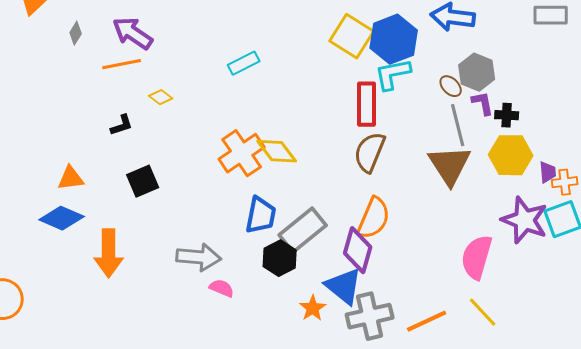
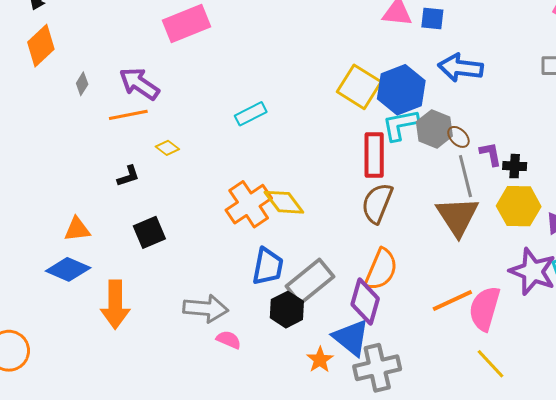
gray hexagon: (477, 72) -> (434, 129), moved
orange line: (427, 321) -> (452, 301), moved

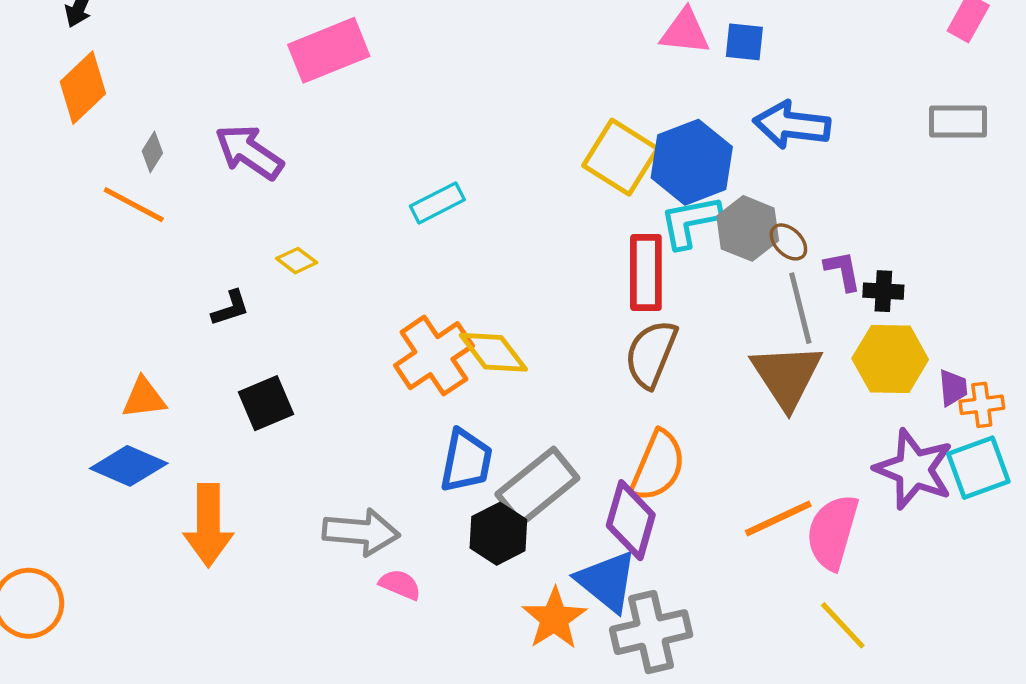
orange line: (128, 115) -> (134, 205), moved, turned 39
orange star: (320, 360) -> (554, 618), size x1.4

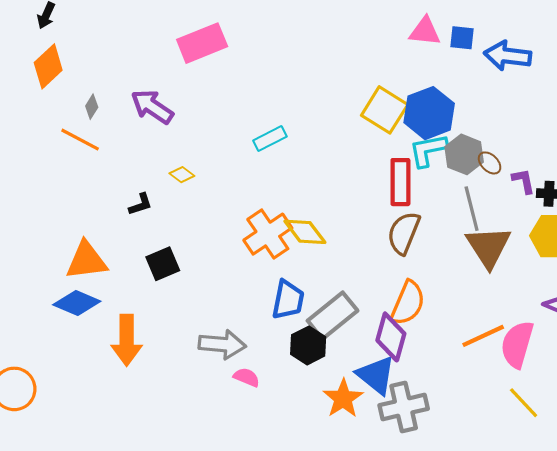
blue arrow: (792, 125) -> (508, 56), moved
gray line: (800, 308) -> (472, 209), moved
orange triangle: (144, 398) -> (86, 261), size x1.5

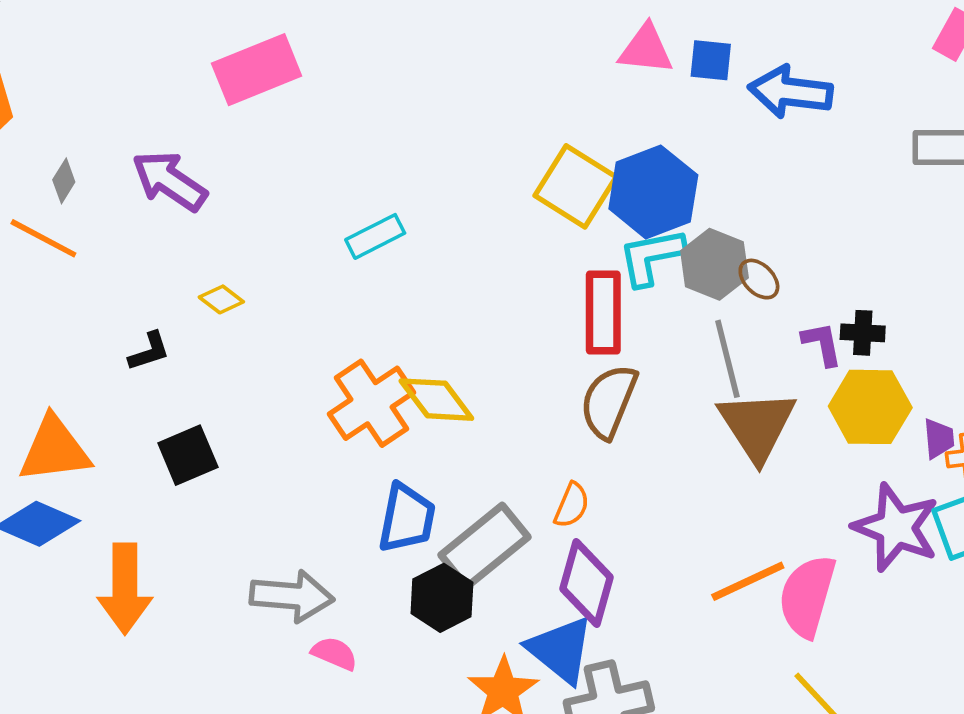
purple L-shape: (524, 181) -> (822, 344), moved
orange semicircle: (408, 303) -> (572, 505), moved, size x0.6

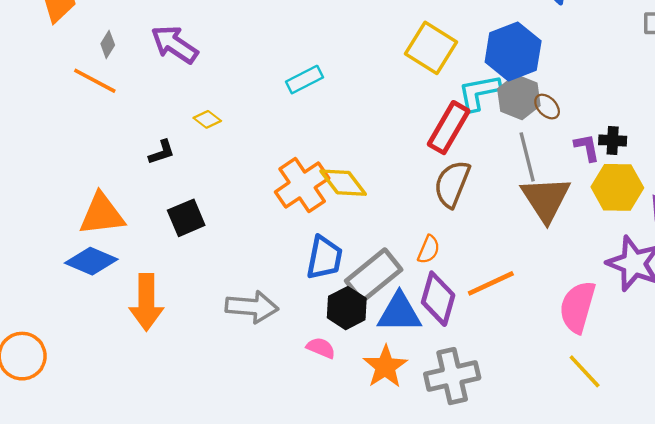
blue hexagon: (653, 192) -> (513, 51), moved
red rectangle: (603, 312) -> (449, 128), turned 30
orange line: (748, 581) -> (491, 283), moved
blue triangle: (561, 650) -> (399, 313), moved, turned -39
pink semicircle: (334, 653) -> (321, 348), moved

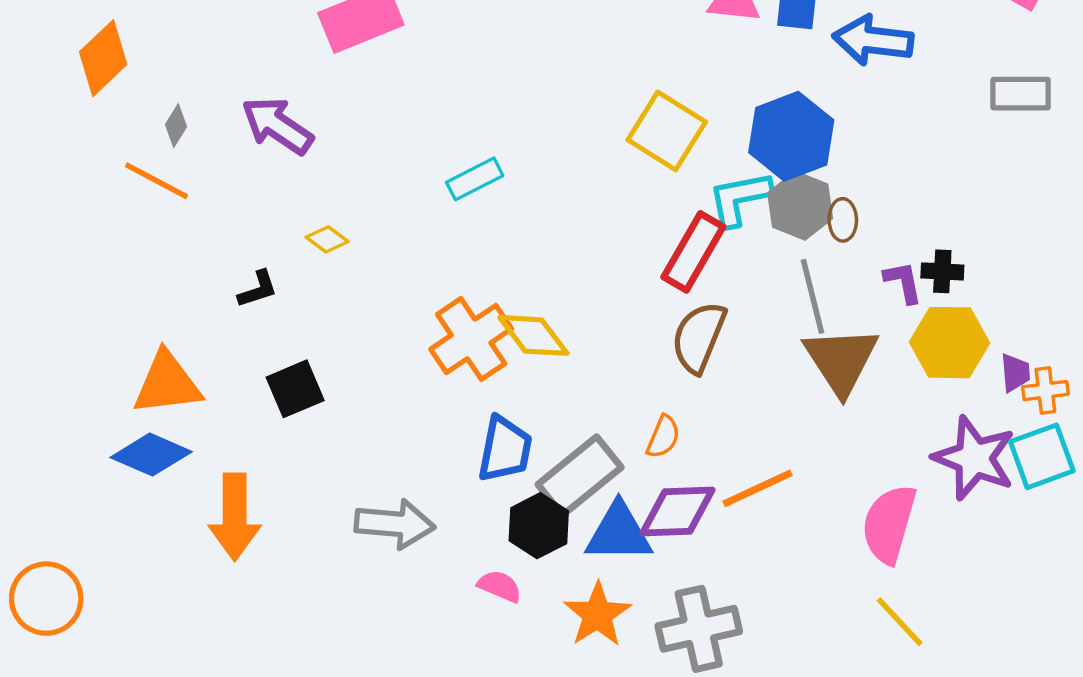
brown ellipse: (547, 107) -> (843, 220), turned 44
purple diamond: (438, 299) -> (677, 511), turned 72

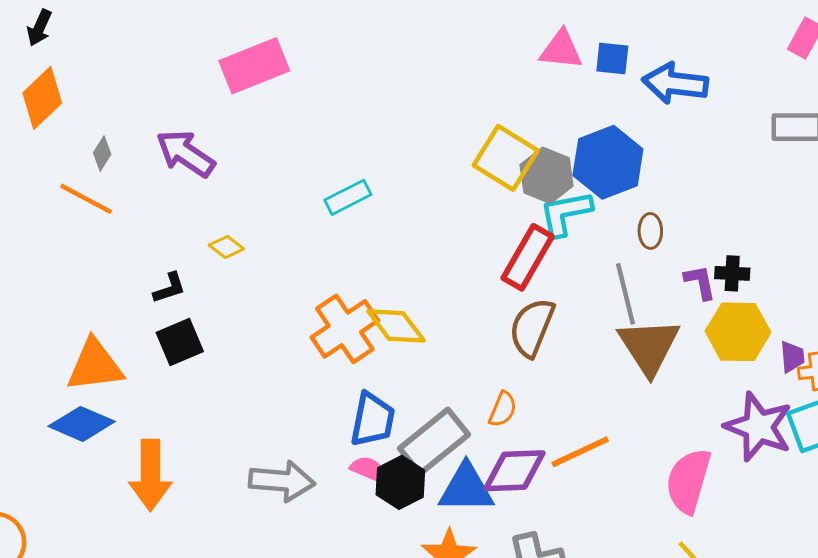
gray hexagon: (800, 206) -> (547, 175), moved
black square: (295, 389) -> (180, 342), moved
pink semicircle: (500, 586) -> (368, 469), moved

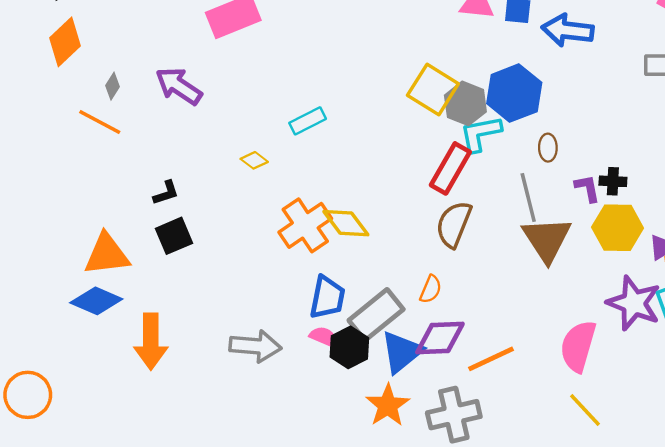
yellow diamond: (226, 247) -> (254, 160), moved
orange line: (580, 452) -> (491, 359), moved
blue triangle: (466, 488) -> (402, 352), turned -39

